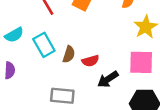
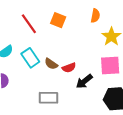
brown semicircle: (69, 54) -> (51, 64), turned 112

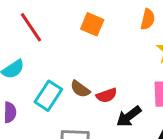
red line: (29, 24) -> (31, 27), moved
cyan rectangle: (30, 58) -> (48, 96), moved, turned 66

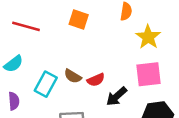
red line: (31, 27) -> (26, 26), turned -36

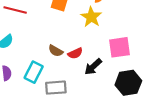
yellow star: (148, 37) -> (91, 17), moved
cyan rectangle: (46, 84) -> (34, 72), moved

